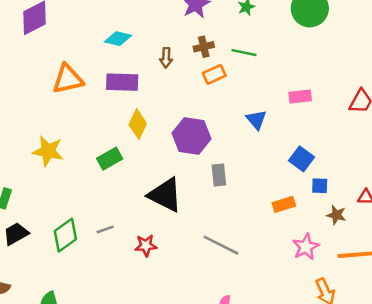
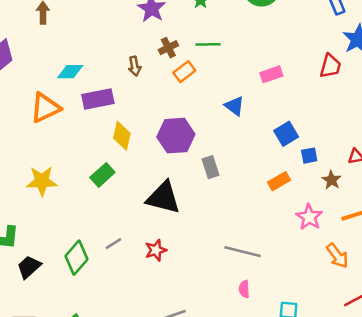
cyan diamond: (118, 39) -> (70, 72), moved
blue square: (301, 159) -> (286, 134), turned 35
brown star: (336, 215) -> (332, 180), turned 30
gray line: (221, 245) -> (243, 252), moved

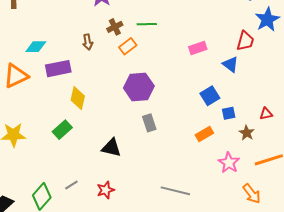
blue triangle: (234, 106) -> (231, 64), moved
purple hexagon: (176, 136) -> (139, 87), moved
black triangle: (163, 198) -> (111, 148), size x0.7

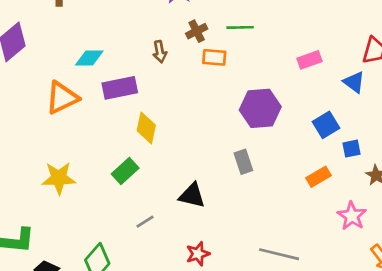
orange rectangle: (128, 46) -> (214, 57), turned 42
purple hexagon: (139, 87) -> (260, 108), moved
gray line: (71, 185) -> (145, 222), moved
red star: (106, 190) -> (198, 254), moved

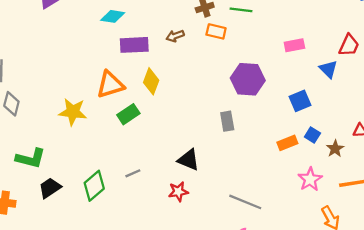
brown arrow: (160, 52) -> (175, 36), moved, turned 72
orange triangle: (62, 98) -> (110, 85), moved
blue square: (352, 149) -> (312, 135), moved, turned 35
black triangle: (192, 195) -> (189, 160), moved
gray line: (145, 222) -> (133, 173), moved

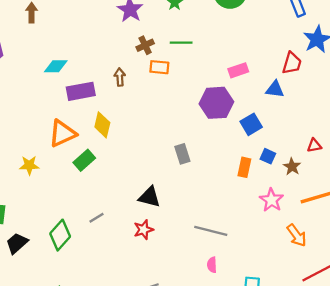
brown arrow: (175, 36) -> (120, 77), turned 114
blue triangle: (328, 69) -> (275, 89), turned -30
purple hexagon: (248, 79) -> (216, 103), moved
yellow star: (73, 112) -> (29, 165), size x0.7
orange rectangle: (287, 143) -> (244, 167), turned -48

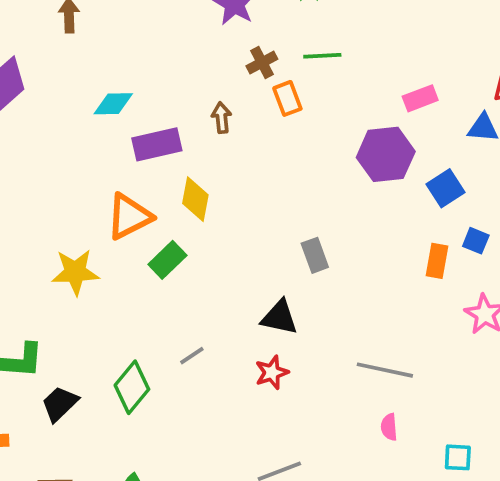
orange rectangle: (159, 67) -> (287, 98), turned 66
gray rectangle: (182, 154) -> (315, 255), moved
yellow star: (29, 165) -> (75, 272), size x1.4

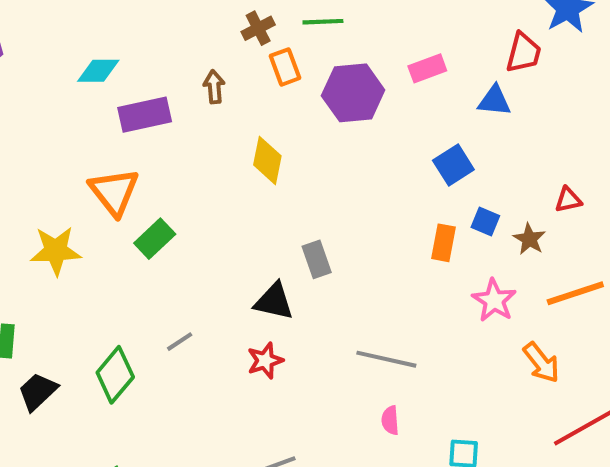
purple hexagon: (386, 154) -> (353, 93), moved
yellow diamond: (195, 199) -> (267, 160), moved
orange triangle: (129, 217) -> (114, 192), turned -42
gray rectangle: (315, 255) -> (317, 259), moved

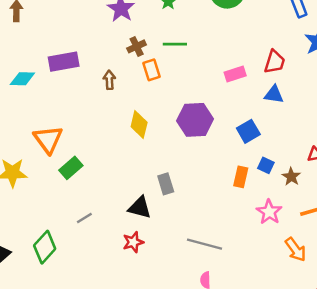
red trapezoid: (524, 53) -> (275, 62), moved
cyan diamond: (98, 71) -> (22, 79), moved
purple hexagon: (353, 93) -> (195, 120), moved
purple rectangle: (145, 115) -> (64, 62), moved
gray line: (180, 342) -> (84, 218), moved

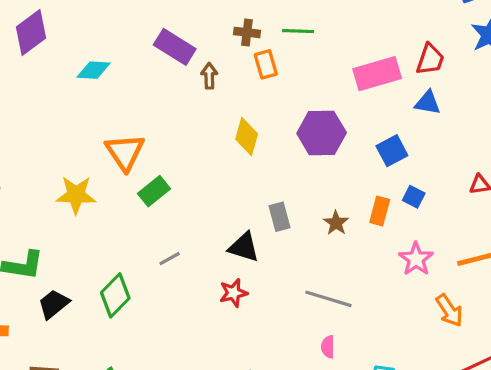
brown cross: (137, 46) -> (247, 32), turned 30
purple rectangle: (64, 62) -> (175, 47), moved, turned 40
pink rectangle: (235, 74) -> (377, 74), size x1.6
brown star: (291, 177) -> (336, 223), moved

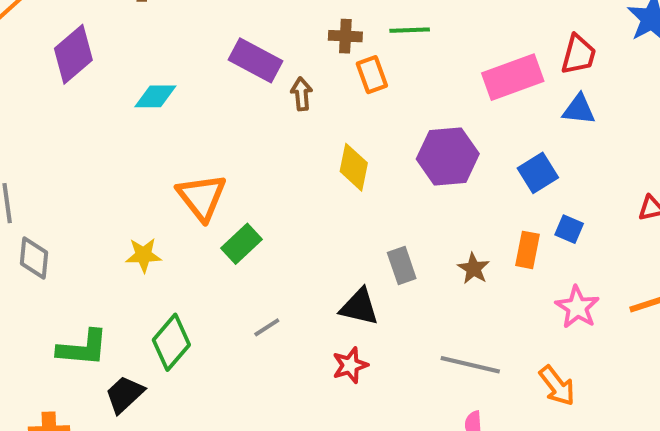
yellow star: (76, 195) -> (143, 255), size x0.7
green diamond: (115, 295) -> (171, 342), moved
orange arrow: (449, 310) -> (557, 386), moved

